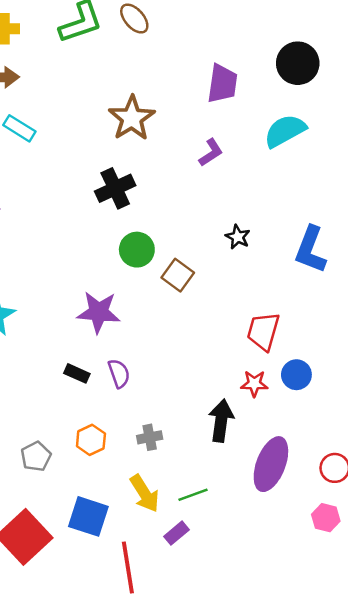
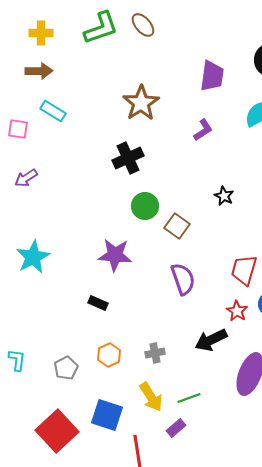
purple semicircle: (119, 373) -> (183, 279), moved, size x1.4
red star: (254, 384) -> (237, 311), turned 30
black arrow: (221, 421) -> (211, 340), turned -124

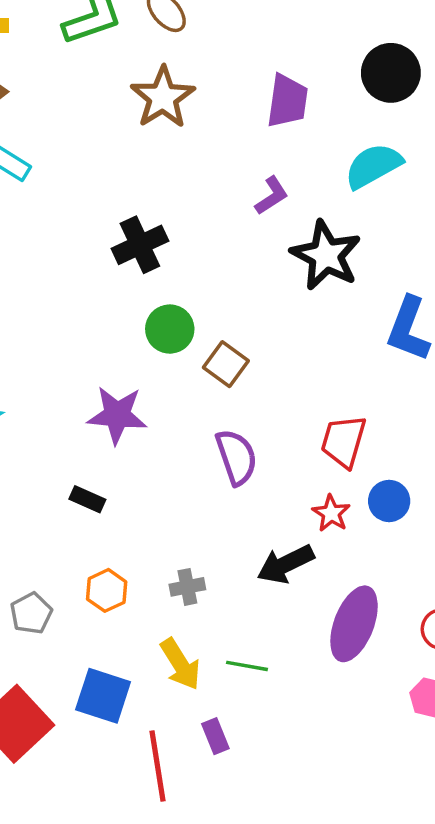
brown star: (141, 103) -> (163, 97), moved
black star: (224, 196) -> (326, 255), moved, size x2.0
green line: (189, 398) -> (247, 666), turned 30
purple rectangle: (176, 428) -> (215, 736), moved, turned -72

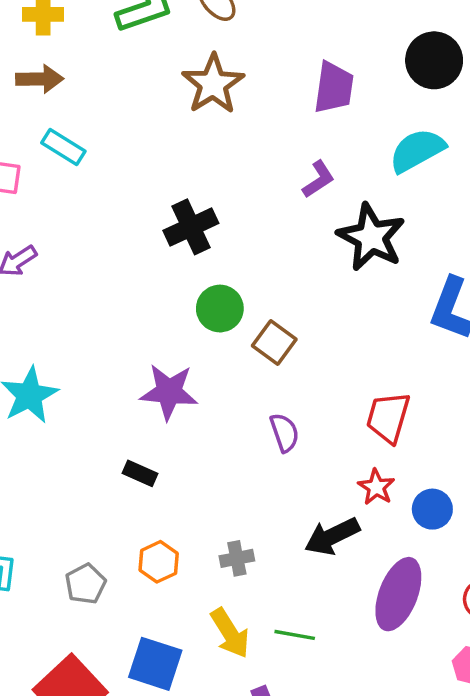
purple semicircle: (236, 457) -> (284, 433), size x0.7
blue circle: (389, 501) -> (432, 509), moved

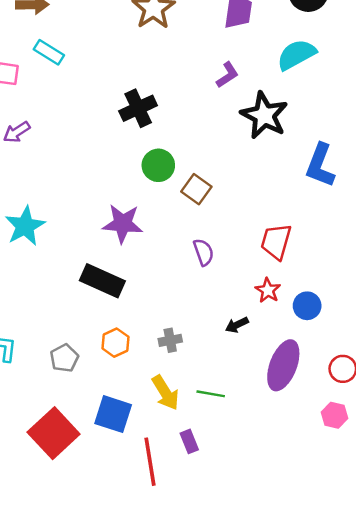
black rectangle: (140, 473) -> (102, 281), size x1.8
black arrow: (332, 536) -> (237, 325), size x0.6

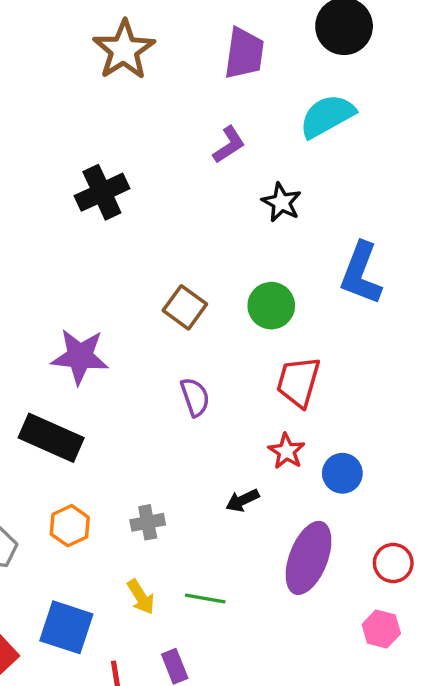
black star: (264, 115) -> (281, 202), size x0.6
green circle: (158, 165) -> (271, 306), moved
yellow arrow: (165, 393) -> (141, 597), size x0.7

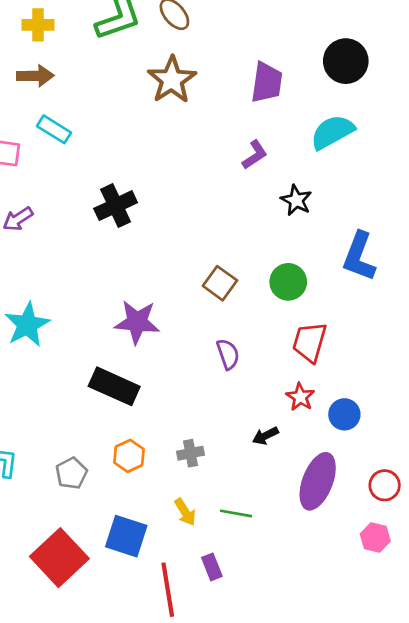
black cross: (102, 192) -> (116, 206), moved

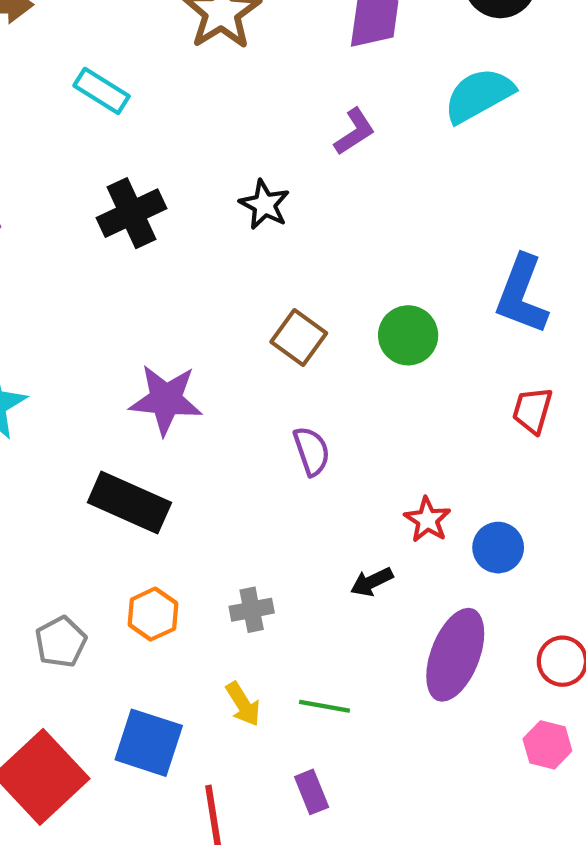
cyan rectangle: (54, 129) -> (102, 91), moved
black star: (296, 200) -> (264, 205), moved
red trapezoid: (310, 342) -> (532, 410), moved, size x0.7
purple rectangle: (212, 567) -> (312, 792), moved

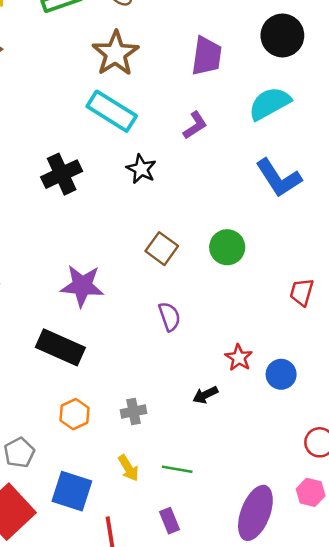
cyan rectangle: (102, 91) -> (112, 111), moved, size x1.5
blue L-shape: (522, 295) -> (279, 178), moved, turned -54
gray pentagon: (61, 642) -> (19, 453), moved
purple ellipse: (455, 655) -> (255, 513), moved

